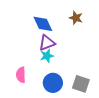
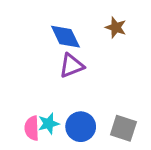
cyan star: (47, 56) -> (49, 124), moved
pink semicircle: (21, 75) -> (32, 128), moved

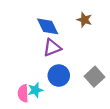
blue circle: (81, 127) -> (59, 76), moved
gray square: (123, 128) -> (94, 77), moved, turned 30

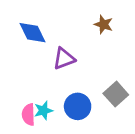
blue diamond: (48, 26) -> (33, 33), moved
blue circle: (59, 76) -> (78, 106), moved

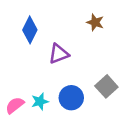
blue diamond: (33, 33) -> (30, 30), turned 52
pink semicircle: (28, 115) -> (15, 105), moved, turned 54

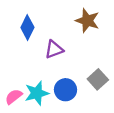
brown star: (95, 22) -> (87, 21), size x1.5
cyan star: (40, 101) -> (37, 93), size x1.5

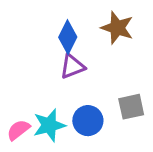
blue diamond: (27, 28) -> (68, 37), moved
gray square: (98, 79) -> (131, 107), turned 30

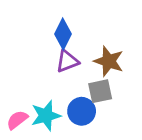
brown star: (117, 28) -> (109, 61), moved
gray square: (131, 107) -> (100, 91), moved

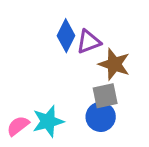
purple triangle: (67, 61) -> (89, 42), moved
blue circle: (82, 111) -> (101, 117), moved

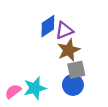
blue diamond: (66, 36) -> (48, 26), turned 30
brown star: (114, 64) -> (69, 50), moved, turned 30

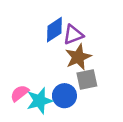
blue circle: (73, 85) -> (64, 96), moved
pink semicircle: (13, 91) -> (20, 93), moved

